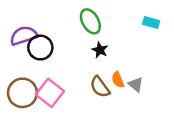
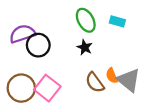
cyan rectangle: (151, 23) -> (117, 21), moved
black star: (100, 50) -> (85, 47), moved
gray triangle: (136, 84) -> (129, 80), size x1.6

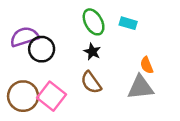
orange semicircle: (112, 76) -> (147, 65), moved
gray triangle: (129, 80) -> (140, 87), turned -45
brown semicircle: (95, 82) -> (91, 83), moved

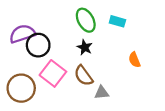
gray triangle: (140, 87) -> (102, 93), moved, size x0.6
pink square: (51, 96) -> (53, 73), moved

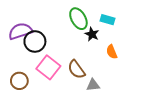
black star: (85, 47) -> (92, 34), moved
orange semicircle: (134, 60) -> (112, 52), moved
brown circle: (21, 88) -> (19, 81), size x0.7

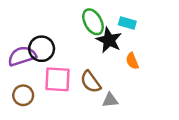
purple semicircle: (20, 31) -> (22, 56), moved
black star: (92, 34) -> (109, 40), size x1.5
pink square: (48, 67) -> (57, 79), turned -35

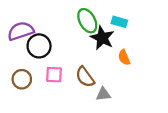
purple semicircle: (22, 56) -> (21, 31), moved
pink square: (57, 79) -> (54, 75), size x0.7
brown circle: (23, 95) -> (22, 79), moved

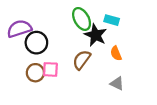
brown semicircle: (85, 77) -> (82, 60), moved, turned 72
brown circle: (22, 79) -> (35, 73), moved
gray triangle: (103, 94) -> (117, 83), moved, turned 32

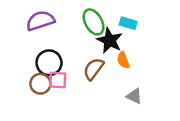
purple semicircle: (19, 29) -> (40, 21), moved
black circle: (36, 43) -> (49, 63), moved
orange semicircle: (116, 53) -> (123, 60), moved

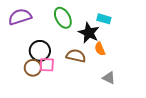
purple semicircle: (40, 21) -> (20, 17), moved
green ellipse: (94, 22) -> (63, 18), moved
brown semicircle: (94, 69) -> (76, 56), turned 66

